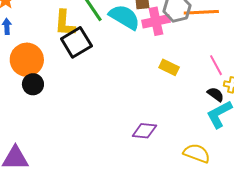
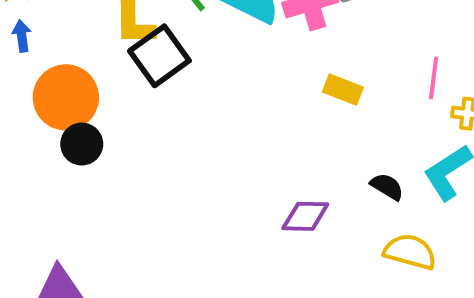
pink line: (216, 65) -> (434, 78), turned 40
black semicircle: (216, 94) -> (387, 187), moved

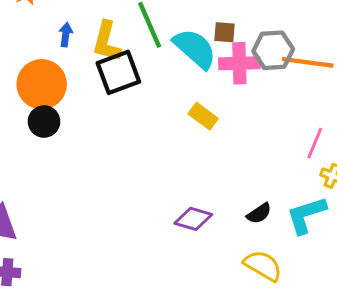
blue arrow: (22, 36) -> (66, 35), moved
yellow rectangle: (343, 90) -> (203, 116), moved
black semicircle: (387, 187) -> (259, 213), turned 100

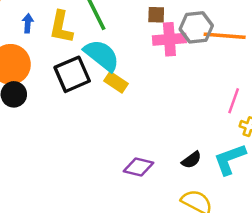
cyan semicircle: (195, 49) -> (102, 55), moved
black square: (118, 72) -> (72, 74), moved
yellow rectangle: (203, 116) -> (116, 82), moved

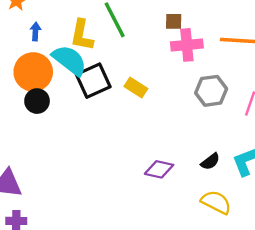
blue arrow: (28, 23) -> (35, 31), moved
gray hexagon: (196, 27) -> (211, 91), moved
cyan semicircle: (102, 55) -> (69, 60), moved

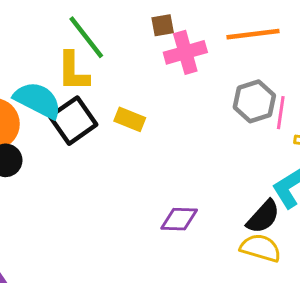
yellow L-shape: (82, 35) -> (73, 71), moved
gray hexagon: (211, 91) -> (254, 101), moved
black semicircle: (210, 161) -> (263, 217), moved, size x1.4

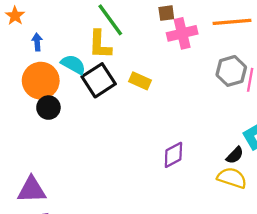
cyan semicircle: (38, 100) -> (73, 64), size x0.7
black semicircle: (263, 217) -> (235, 155), size x0.7
purple diamond: (179, 219) -> (173, 155), turned -32

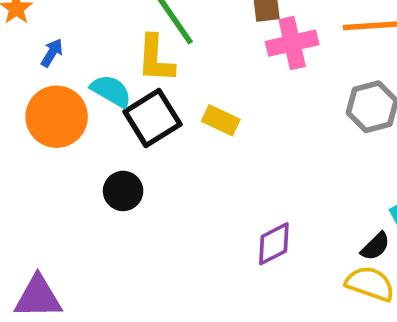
blue arrow: (37, 42) -> (52, 53), turned 35
black circle: (48, 108) -> (123, 191), moved

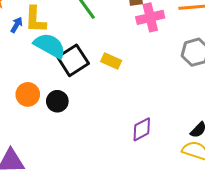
yellow L-shape: (156, 59) -> (35, 20), moved
cyan semicircle: (111, 91) -> (50, 46), size x1.4
orange circle: (57, 117) -> (28, 94), moved, size x0.7

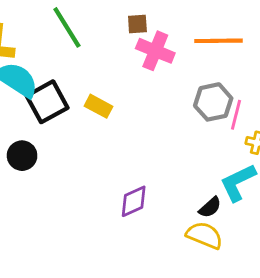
pink cross: (150, 17) -> (155, 51), turned 32

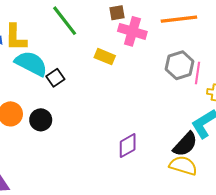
black square: (47, 102) -> (55, 78), size x0.6
yellow rectangle: (99, 106) -> (105, 57), moved
black semicircle: (210, 207) -> (185, 144), size x1.5

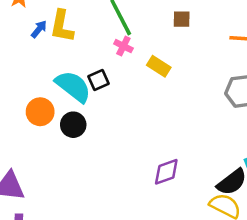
pink cross: (132, 31) -> (123, 46), moved, size x0.6
cyan semicircle: (31, 64) -> (73, 86), moved

